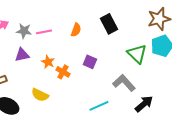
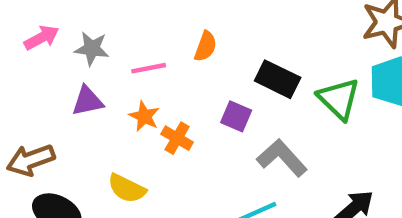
black rectangle: (109, 24) -> (278, 79), moved, turned -36
pink line: (44, 32) -> (149, 68), moved
gray L-shape: (124, 83) -> (282, 158), moved

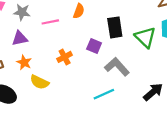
black rectangle: (278, 79) -> (115, 27), turned 55
orange star: (144, 116) -> (24, 62), moved
orange cross: (177, 138) -> (65, 57), turned 32

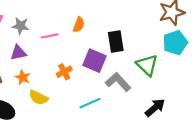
green triangle: (145, 37) -> (147, 65), moved
purple square: (94, 46) -> (94, 61), size x1.5
cyan line: (104, 94) -> (90, 103), moved

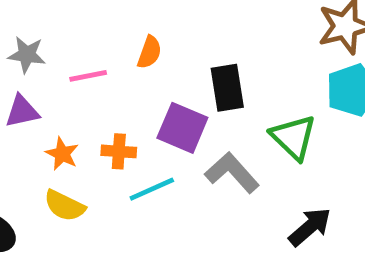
orange cross: (64, 72) -> (119, 151), turned 32
orange star: (23, 77) -> (62, 154), moved
cyan line: (90, 103) -> (152, 189), moved

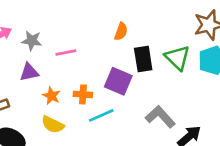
orange semicircle: (149, 52) -> (121, 31), moved
green triangle: (293, 137) -> (177, 58), moved
gray L-shape: (232, 173) -> (160, 117), moved

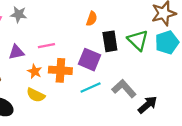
gray star: (32, 41) -> (19, 14), moved
pink line: (66, 52) -> (46, 46), moved
orange cross: (83, 94) -> (60, 70), size x1.5
cyan line: (101, 115) -> (91, 88), moved

